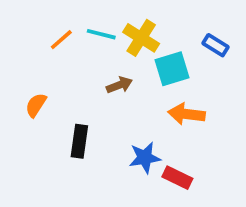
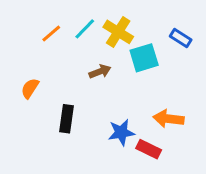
cyan line: (101, 34) -> (85, 29), turned -60
orange arrow: (187, 114) -> (168, 119), moved

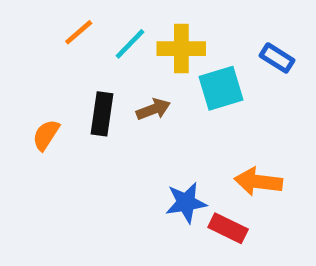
yellow cross: (118, 32) -> (181, 49), turned -32
orange line: (51, 33) -> (79, 32), moved
black rectangle: (66, 119) -> (102, 114), moved

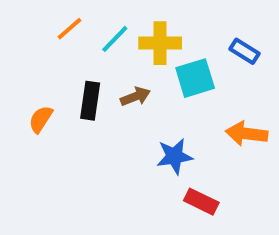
orange arrow: (258, 182) -> (247, 134), moved
blue star: (186, 203) -> (174, 156), moved

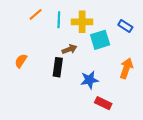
cyan line: (115, 39) -> (59, 20), turned -42
black rectangle: (90, 101) -> (58, 67), moved
orange arrow: (247, 134) -> (126, 68), turned 102

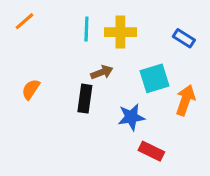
orange line: (36, 14) -> (25, 21), moved
cyan square: (100, 40) -> (155, 78), moved

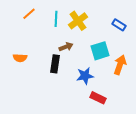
orange line: (25, 21) -> (29, 14), moved
yellow cross: (120, 32) -> (78, 21), turned -36
orange semicircle: (31, 89) -> (20, 58), turned -120

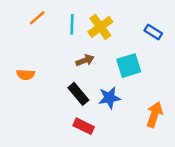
black rectangle: (55, 64) -> (78, 94), moved, turned -48
orange arrow: (120, 65) -> (155, 115), moved
red rectangle: (98, 98) -> (84, 126), moved

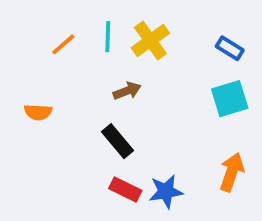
orange line: (37, 18) -> (63, 44), moved
cyan square: (129, 66) -> (230, 99), moved
blue star: (109, 98) -> (166, 191), moved

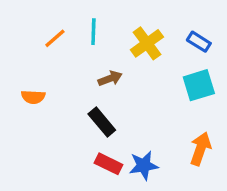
yellow cross: (150, 40) -> (147, 43), moved

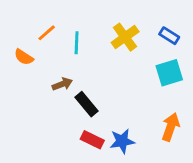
cyan line: (93, 32) -> (77, 43), moved
brown arrow: (110, 78) -> (62, 84), moved
orange semicircle: (33, 97) -> (24, 57), moved, turned 30

